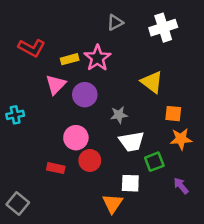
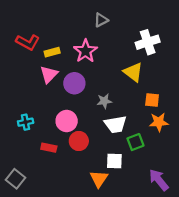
white cross: (163, 28) -> (148, 42), moved
yellow rectangle: (70, 59) -> (52, 52), moved
cyan cross: (15, 115) -> (26, 122), moved
purple arrow: (181, 186) -> (159, 180), moved, size x1.5

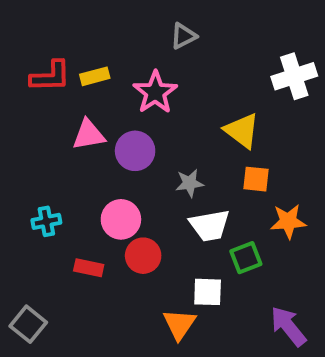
red L-shape: (28, 42) -> (50, 76), turned -30
white cross: (148, 42) -> (294, 76), moved
yellow rectangle: (52, 52) -> (95, 76), moved
pink triangle: (49, 74) -> (89, 135), turned 36
orange square: (152, 100) -> (256, 179), moved

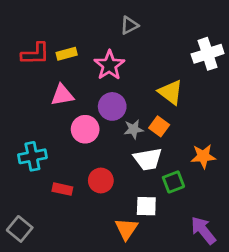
purple circle: (135, 151) -> (112, 106), moved
orange square: (256, 179) -> (159, 126), moved, turned 30
pink circle: (121, 219) -> (85, 129), moved
cyan cross: (46, 221) -> (32, 156), size x1.4

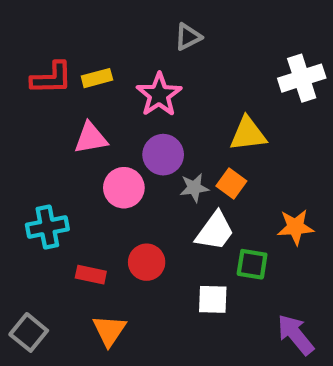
yellow triangle: (171, 92) -> (248, 134), turned -44
white trapezoid: (148, 159) -> (215, 231), turned -44
green square: (173, 182) -> (252, 264), turned 30
orange triangle: (126, 229) -> (109, 330), moved

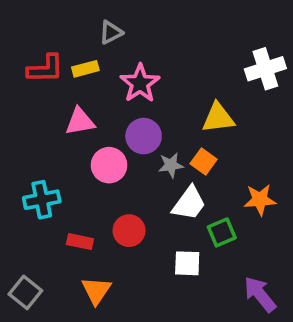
gray triangle: (188, 37) -> (111, 32), moved
green square: (252, 264) -> (222, 232), turned -32

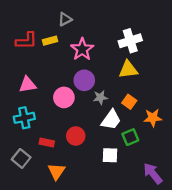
white cross: (265, 69) -> (130, 41), moved
pink triangle: (80, 122) -> (28, 85), moved
orange square: (204, 162) -> (129, 102), moved
gray square: (25, 292) -> (21, 158), moved

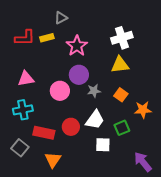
white trapezoid: (111, 120) -> (95, 120), moved
red rectangle: (47, 142) -> (44, 133), size x1.5

